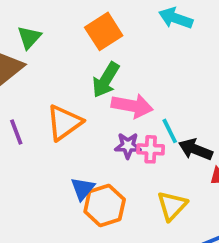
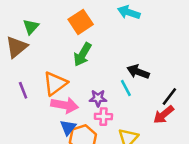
pink arrow: (132, 106) -> (65, 105), moved
pink cross: (151, 149) -> (103, 117), moved
black arrow: (196, 149) -> (138, 72), moved

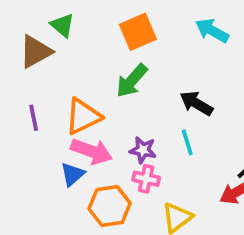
green triangle: (31, 27) -> (62, 25), turned -42
black arrow: (138, 72) -> (196, 103), moved
blue triangle: (68, 127) -> (72, 174), moved

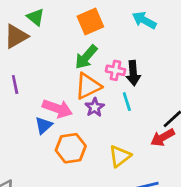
black arrow: (196, 103) -> (133, 73), turned -125
orange triangle: (83, 116) -> (88, 86), moved
purple star: (143, 150) -> (95, 107), turned 30
pink cross: (146, 179) -> (115, 70), moved

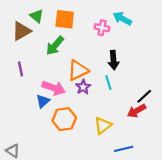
orange square: (90, 21) -> (65, 19), moved, turned 30
green arrow: (86, 57) -> (55, 46), moved
pink cross: (115, 70) -> (102, 28), moved

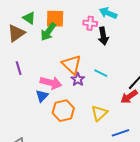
green arrow: (55, 46) -> (48, 32), moved
black arrow: (113, 60) -> (103, 36), moved
orange triangle: (78, 70) -> (72, 64), turned -45
cyan line: (108, 83) -> (101, 73), turned -40

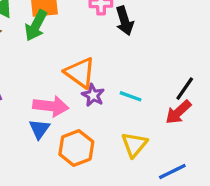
cyan line: (101, 73) -> (131, 96), moved

